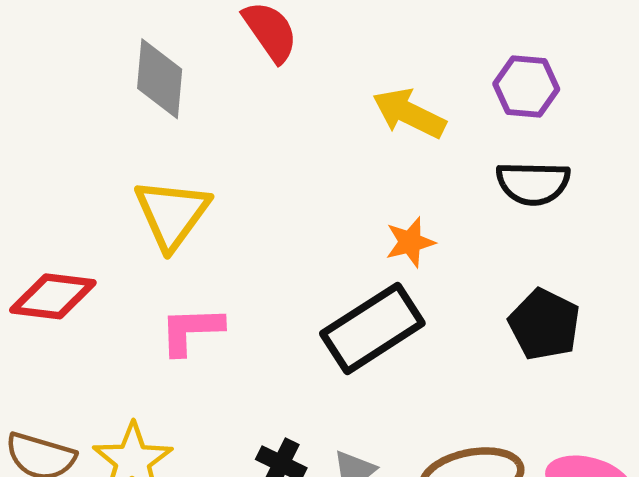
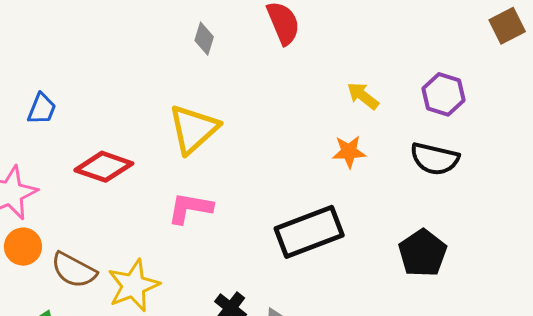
gray diamond: (160, 79) -> (204, 39), size x0.6
yellow arrow: (409, 113) -> (363, 96), size x0.7
orange star: (410, 242) -> (349, 152), moved

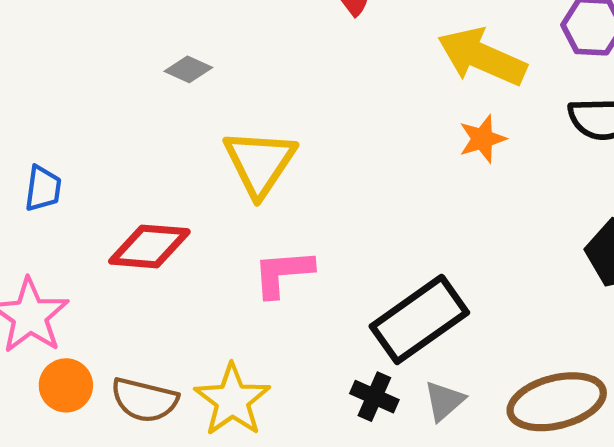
gray diamond: (204, 39) -> (188, 69), moved, turned -68
yellow arrow: (363, 96) -> (482, 57), size x1.8
black rectangle: (309, 232) -> (419, 319), moved

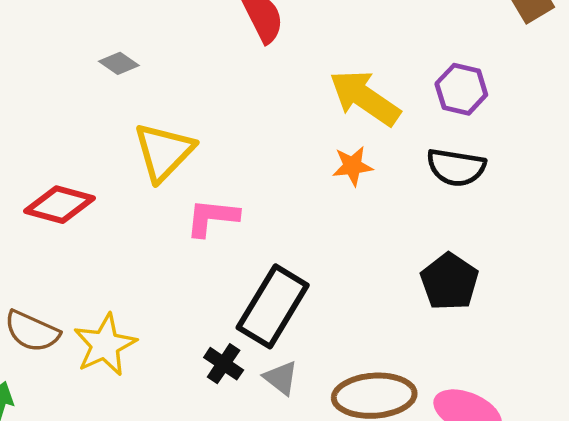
pink L-shape: (283, 273) -> (212, 217), moved
black rectangle: (419, 319) -> (273, 306), turned -34
gray triangle: (444, 401) -> (281, 378), turned -51

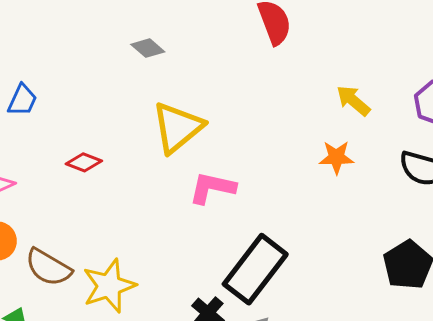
yellow arrow: (365, 98) -> (353, 101), size x0.6
red diamond: (60, 205) -> (84, 162), size x0.6

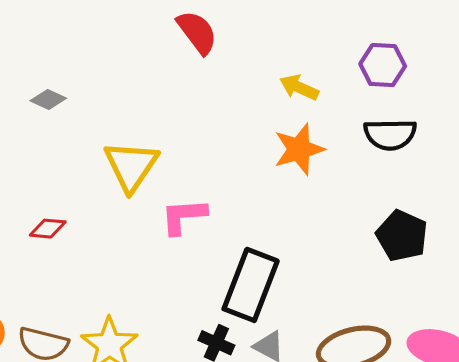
gray diamond: (148, 48) -> (48, 100), moved
orange star: (336, 157) -> (299, 149), size x1.4

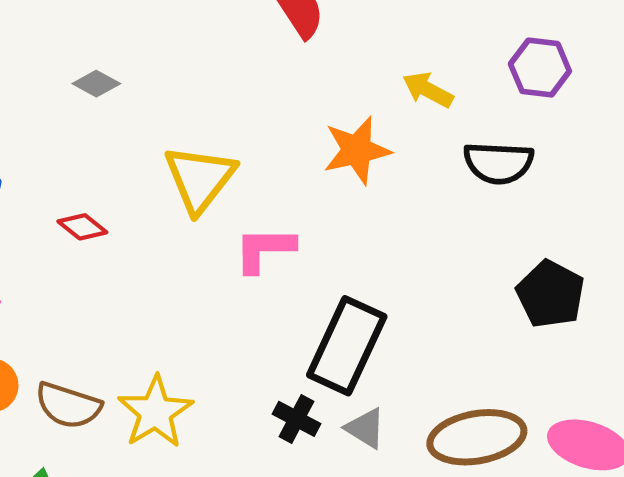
black semicircle: (390, 134) -> (498, 163), moved
orange star: (299, 149) -> (357, 150), moved
red diamond: (48, 229) -> (82, 227), moved, turned 30

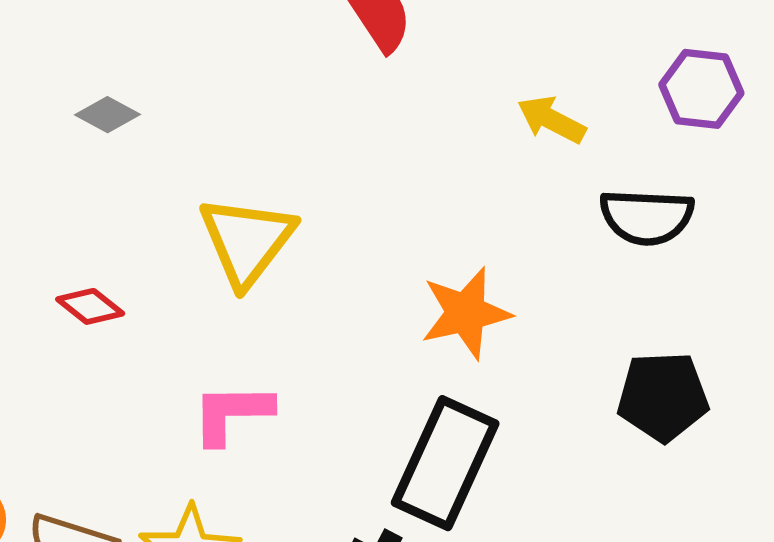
orange star: (357, 150) -> (466, 313), moved
pink L-shape: (264, 249) -> (232, 413), moved
black pentagon: (550, 294) -> (663, 397), moved, turned -30

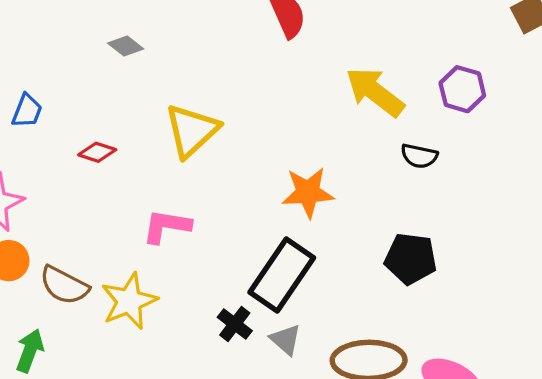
yellow arrow: (551, 120) -> (375, 92), size x1.6
black semicircle: (647, 217) -> (419, 156), size x0.7
red diamond: (90, 306) -> (97, 152), turned -30

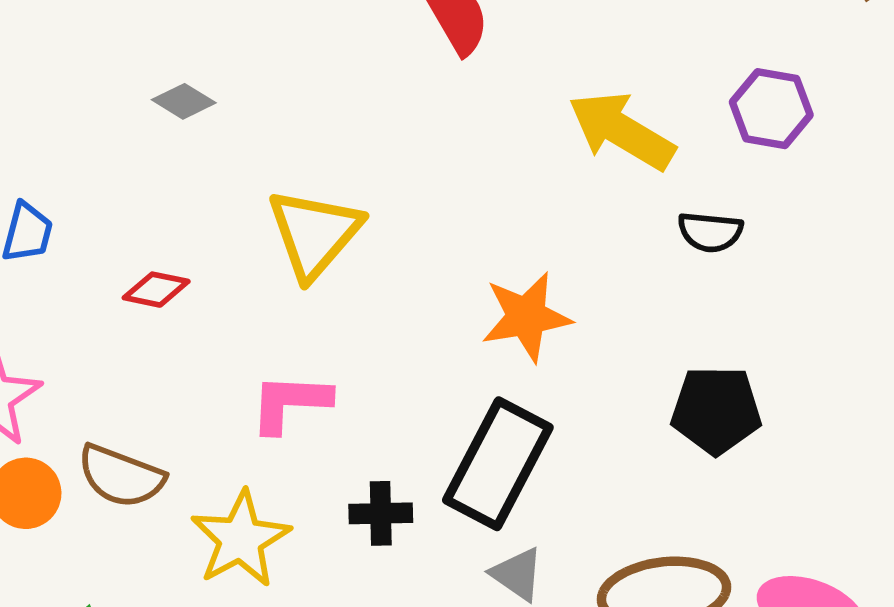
brown semicircle: (64, 285) -> (121, 476), moved
black cross: (235, 324) -> (381, 513), moved, turned -32

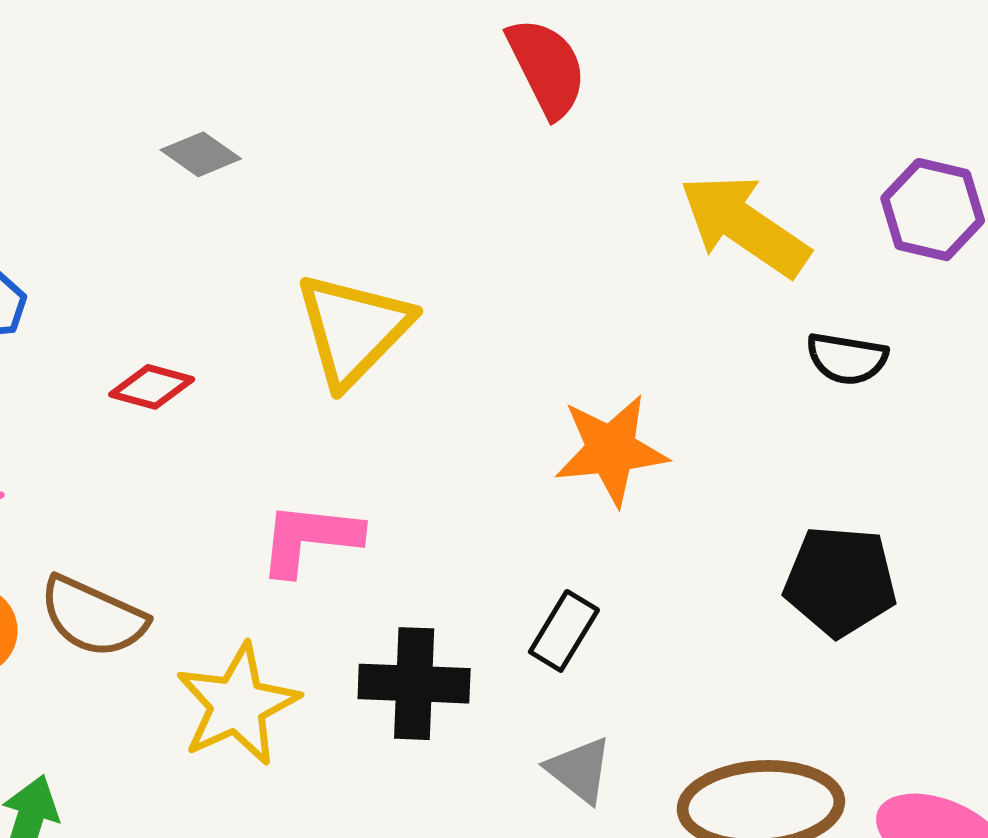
black rectangle: (498, 464) -> (564, 631), size x0.5
black cross: (381, 513) -> (414, 684), size x1.4

